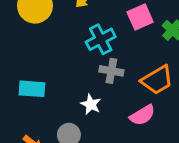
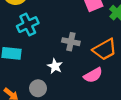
cyan cross: (101, 39) -> (28, 25), moved

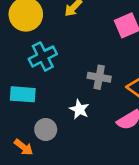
gray circle: (38, 88) -> (46, 129), moved

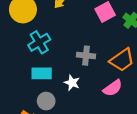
cyan rectangle: (23, 94) -> (42, 73), moved

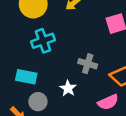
cyan rectangle: (42, 73) -> (26, 77), moved

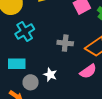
white star: (68, 88) -> (50, 75), moved

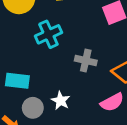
cyan cross: (25, 31) -> (48, 34), moved

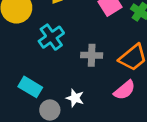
cyan rectangle: (17, 81) -> (30, 87), turned 35

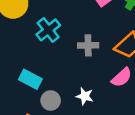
white star: (75, 98) -> (85, 96), moved

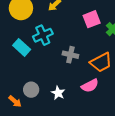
cyan rectangle: (30, 79) -> (22, 47), moved

